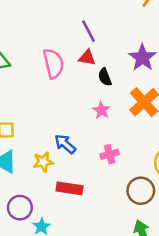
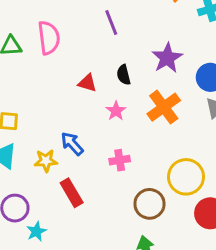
red triangle: (87, 58) -> (87, 83), moved
pink semicircle: (53, 63) -> (49, 38), moved
red rectangle: (69, 188) -> (72, 193), turned 45

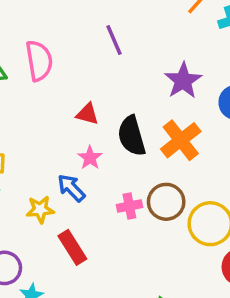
black semicircle: (124, 75) -> (132, 136), moved, size x1.6
pink star: (116, 111) -> (90, 158), moved
brown circle: (149, 204) -> (166, 202), moved

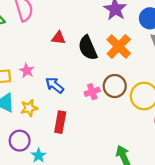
pink star: (90, 158) -> (27, 71), moved
yellow star: (40, 209) -> (29, 108), moved
red rectangle: (72, 247) -> (60, 122), turned 50

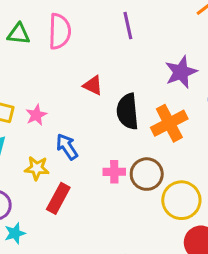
yellow star: (29, 108) -> (37, 168), moved

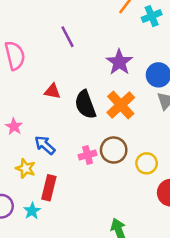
yellow star: (37, 168) -> (26, 168), turned 30
yellow circle: (181, 200) -> (147, 163), size x0.7
cyan star: (15, 233) -> (32, 211), moved

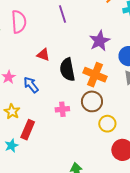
orange cross: (121, 105) -> (95, 75), turned -35
blue arrow: (45, 145) -> (31, 85), moved
brown circle: (114, 150) -> (92, 101), moved

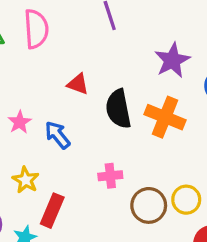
brown circle: (92, 101) -> (149, 205), moved

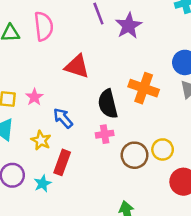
purple star: (172, 60) -> (129, 26), moved
red triangle: (78, 84) -> (77, 66), size x1.5
black semicircle: (118, 109) -> (108, 104), moved
blue arrow: (57, 135) -> (63, 118), moved

